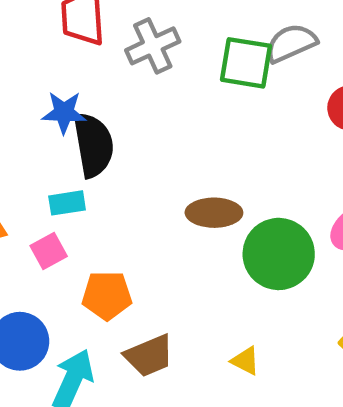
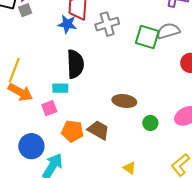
blue star: (64, 112) -> (67, 24), moved
green circle: (279, 254) -> (150, 123), size x0.5
brown trapezoid: (149, 356) -> (98, 130), moved, turned -135

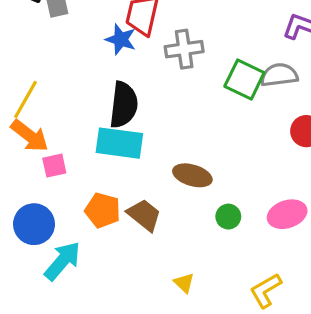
cyan rectangle: (60, 88) -> (119, 143), moved, size x1.8
pink square: (49, 108) -> (54, 166), moved

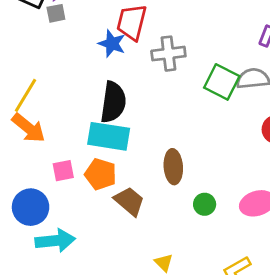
pink square: (54, 166) -> (63, 171), moved
brown ellipse: (192, 175) -> (173, 167), turned 68
orange pentagon: (103, 210) -> (100, 174), moved
cyan arrow: (62, 261) -> (55, 241), turned 42

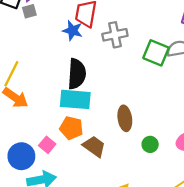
pink square: (63, 171) -> (47, 145), moved, turned -35

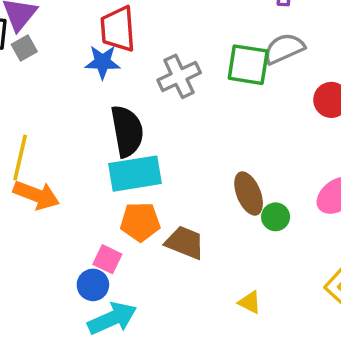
gray cross: (115, 35) -> (179, 76), moved
brown ellipse: (125, 118) -> (249, 193), moved
blue circle: (21, 156) -> (93, 285), moved, size x0.7

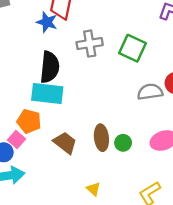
gray semicircle: (284, 49) -> (150, 92), moved
brown ellipse: (249, 193) -> (101, 138), moved
orange pentagon: (140, 222) -> (29, 121), moved

